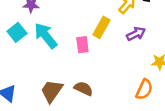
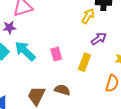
yellow rectangle: (101, 27) -> (84, 62), moved

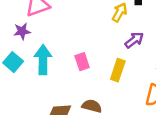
cyan arrow: (25, 51) -> (43, 60), turned 50

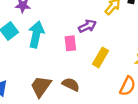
purple arrow: (134, 40) -> (87, 26), moved

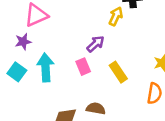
yellow rectangle: (100, 57) -> (118, 72), turned -48

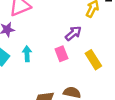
cyan arrow: (45, 67) -> (27, 54), size x0.6

